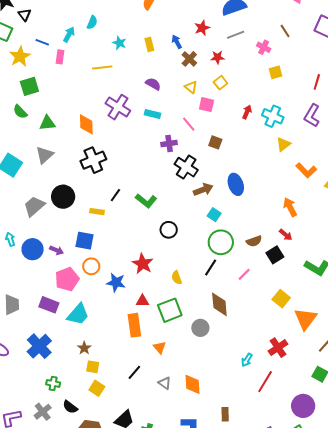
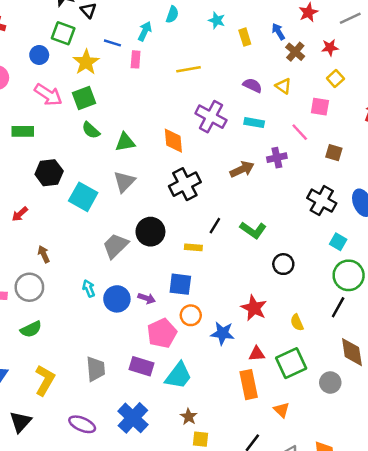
cyan star: (119, 43) -> (217, 20), moved
green square: (29, 86) -> (84, 98), moved
yellow triangle: (191, 87) -> (283, 86), moved
black cross: (186, 167) -> (322, 201), moved
brown arrow: (203, 190) -> (242, 169), moved

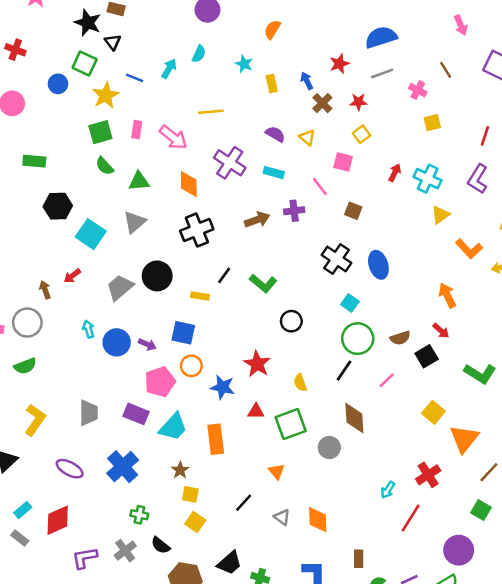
pink rectangle: (136, 59) -> (137, 130), moved
pink arrow: (48, 95) -> (173, 137), moved
red arrow: (20, 214) -> (72, 276), moved
orange rectangle: (249, 385) -> (216, 439), moved

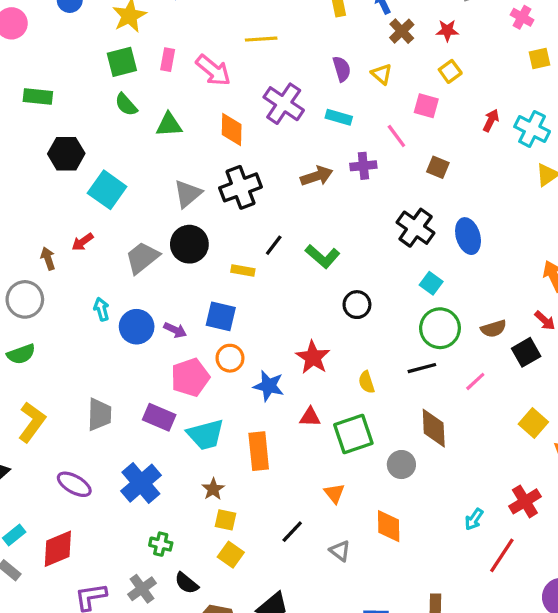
purple semicircle: (275, 134) -> (342, 69), turned 42
gray triangle: (135, 222) -> (188, 194), moved
black line: (344, 371) -> (422, 368), turned 40
cyan trapezoid: (173, 427) -> (206, 435), turned 32
orange diamond: (318, 520) -> (389, 526), moved

